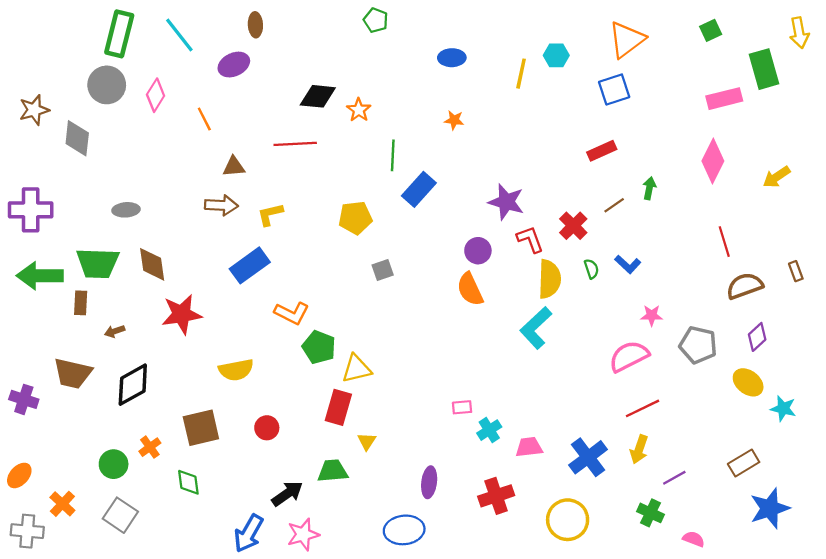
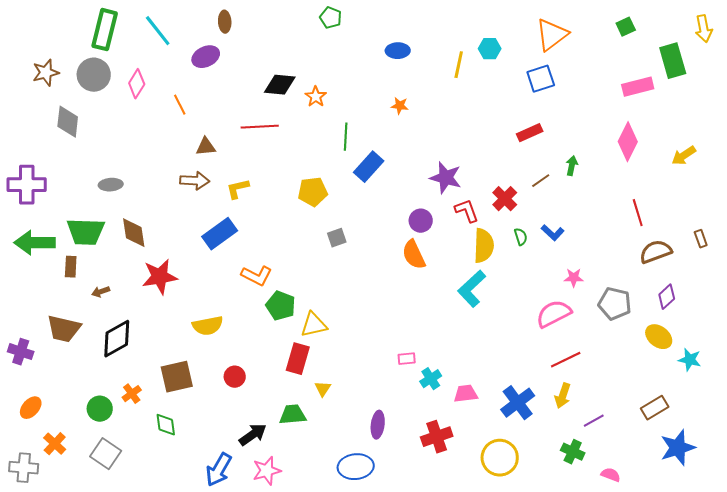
brown star: (34, 110) -> (46, 73), moved
orange ellipse: (19, 475) -> (31, 408), moved

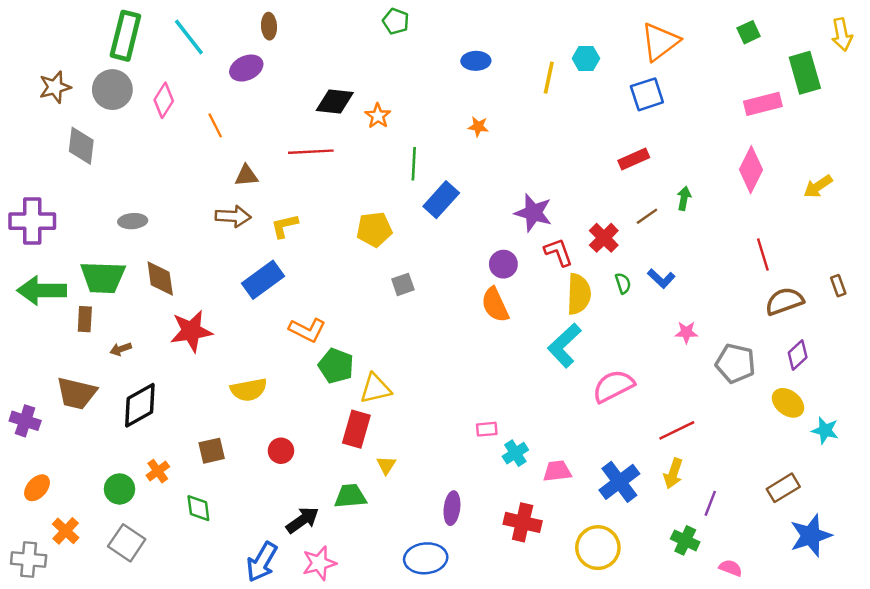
pink semicircle: (554, 314) -> (613, 386), moved
brown square: (177, 377) -> (212, 451), size x0.7
purple line: (594, 421) -> (710, 503), turned -40
red cross: (437, 437) -> (523, 522), turned 32

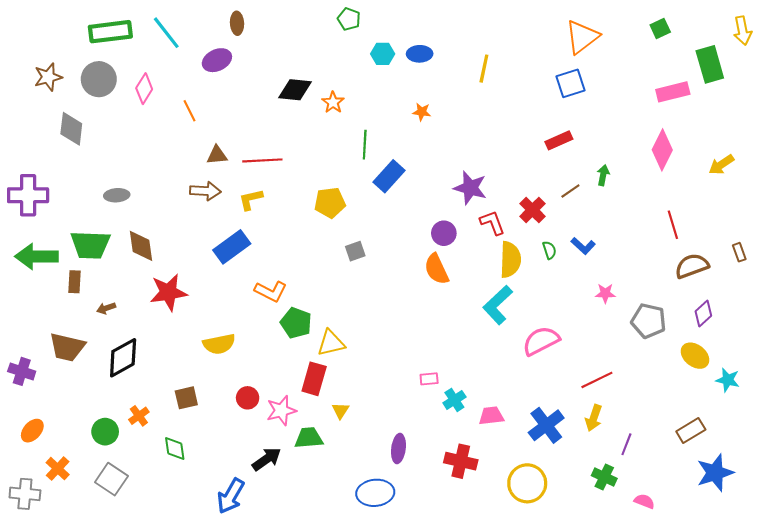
green rectangle: (125, 36) -> (110, 32), turned 69
cyan hexagon: (586, 58) -> (383, 54), moved
red line: (311, 152) -> (262, 160), moved
pink star: (319, 563) -> (281, 411), moved

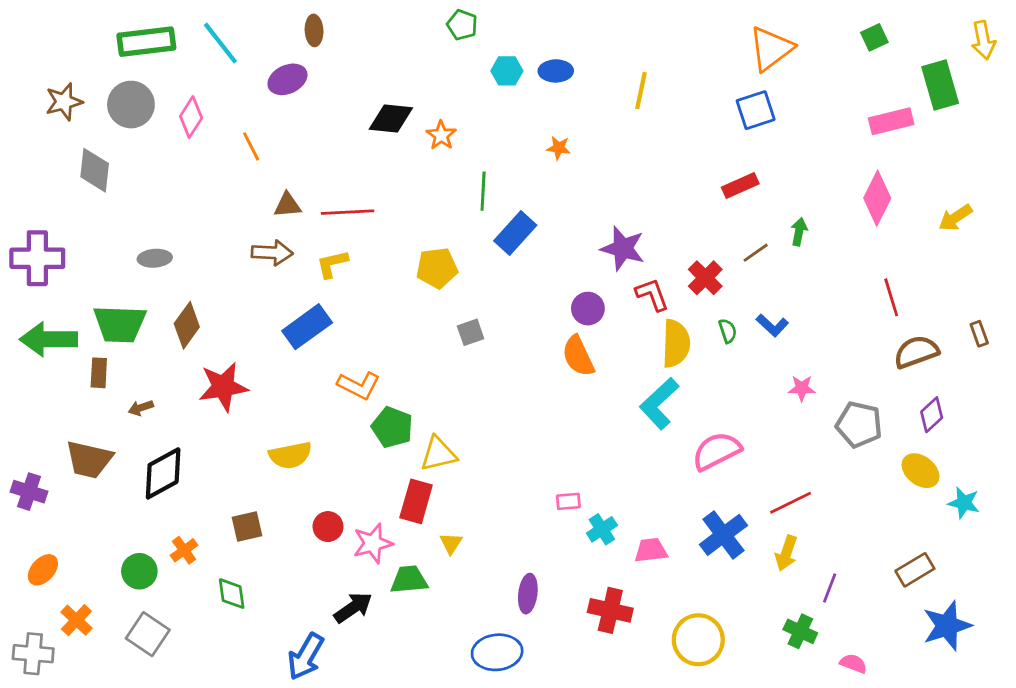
brown diamond: (141, 246) -> (187, 325), turned 44
blue cross: (546, 425) -> (723, 535), moved

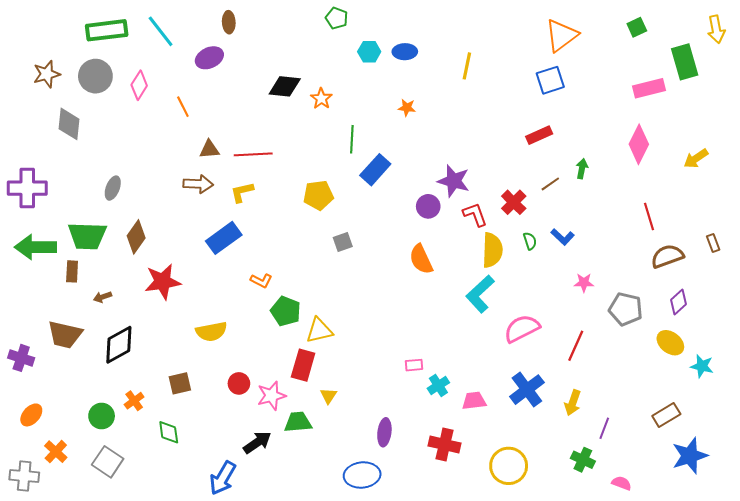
gray ellipse: (155, 258) -> (113, 188), turned -65
purple circle: (588, 309) -> (428, 206), moved
orange L-shape: (359, 385) -> (261, 281), size x0.7
red line: (791, 503) -> (576, 346), moved, turned -40

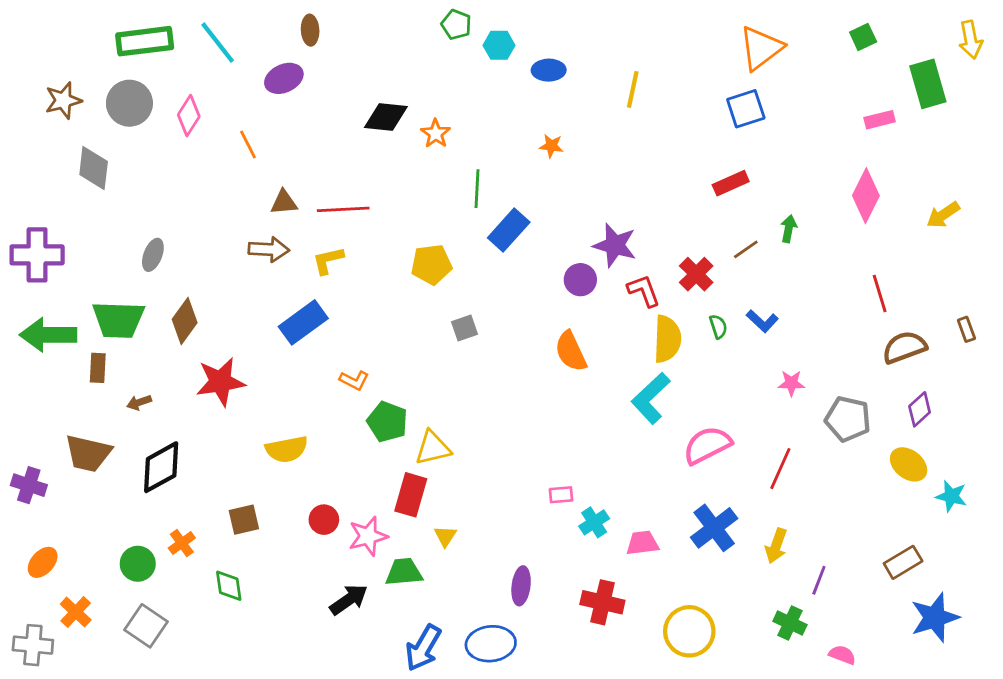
cyan hexagon: (369, 52) -> (499, 45), moved
pink rectangle: (649, 88) -> (880, 120), size x0.7
blue arrow: (223, 478) -> (423, 648), moved

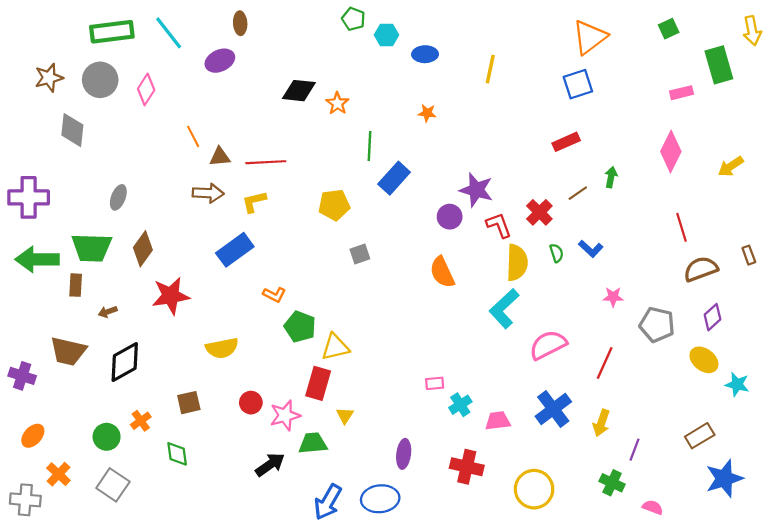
orange line: (248, 145) -> (193, 136), moved

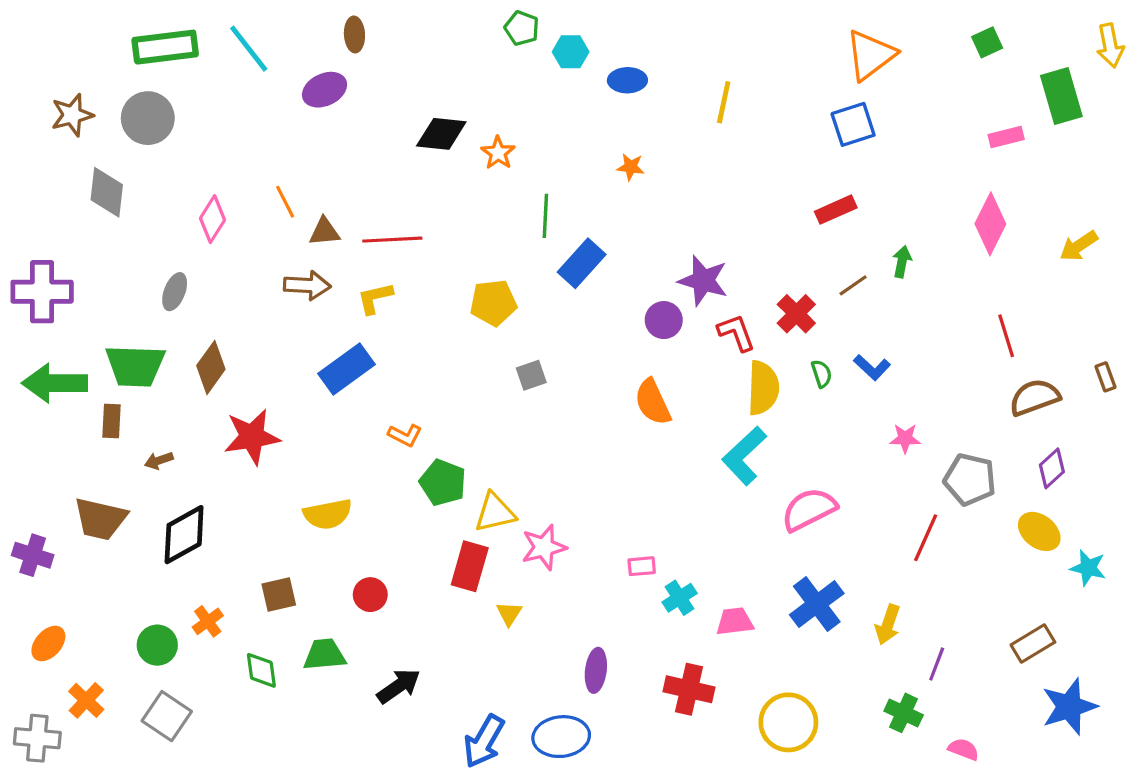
pink diamond: (146, 89) -> (212, 219), moved
red line: (605, 363) -> (926, 538), moved
pink star: (285, 415) -> (544, 547), moved
green trapezoid: (313, 443) -> (325, 655), moved

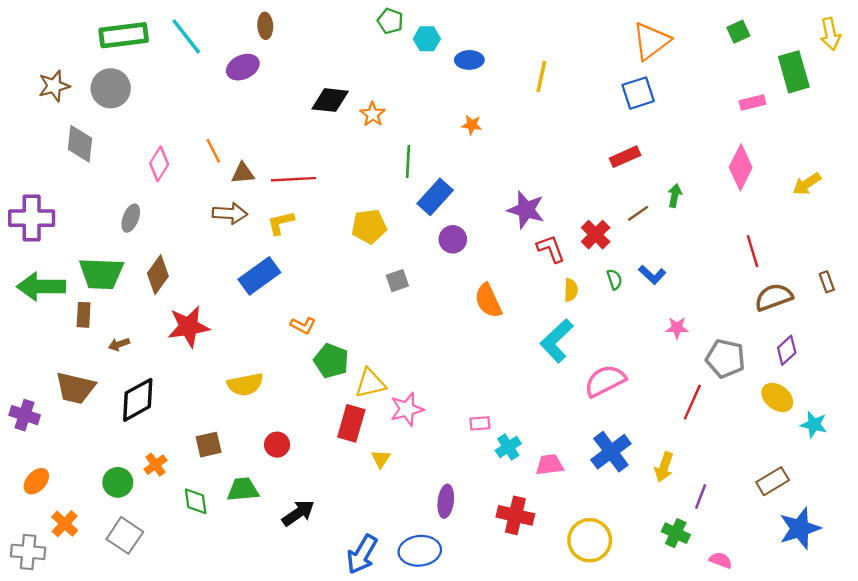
purple circle: (664, 320) -> (453, 239), moved
yellow semicircle: (763, 388) -> (571, 290), size x0.6

